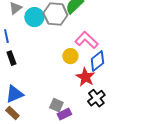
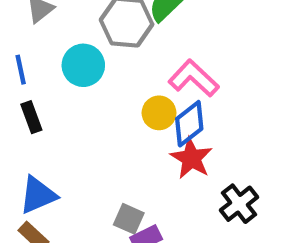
cyan circle: (34, 17) -> (83, 65), moved
blue diamond: (97, 61) -> (189, 124), moved
black cross: (96, 98) -> (239, 204), moved

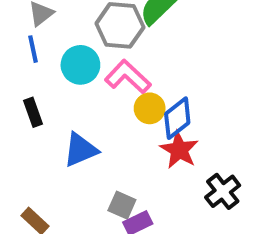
blue line: (21, 70) -> (33, 49), moved
pink L-shape: (194, 78) -> (128, 77), moved
blue triangle: (38, 195) -> (80, 150), moved

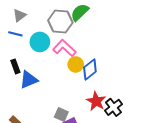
blue line: (33, 49) -> (15, 34), turned -64
blue triangle: (80, 150) -> (29, 80), moved
red star: (179, 150) -> (96, 101), moved

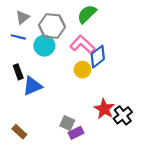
gray hexagon: (60, 22) -> (52, 26), moved
pink L-shape: (64, 48) -> (82, 45), moved
blue diamond: (90, 70) -> (98, 57), moved

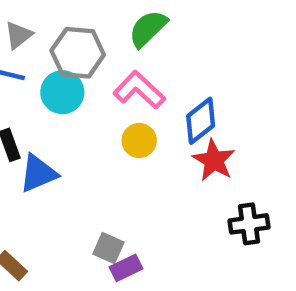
blue diamond: (98, 57) -> (201, 121), moved
red star: (104, 109) -> (214, 160), moved
black cross: (123, 115) -> (249, 224), moved, turned 30

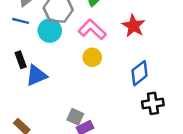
blue diamond: (201, 121) -> (140, 73), moved
red star: (214, 160) -> (133, 26), moved

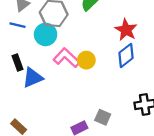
pink L-shape: (92, 29) -> (67, 58), moved
blue diamond: (140, 73) -> (126, 55), moved
gray square: (75, 117) -> (103, 117), moved

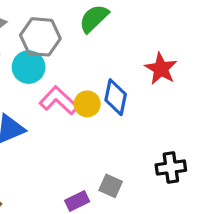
red star: (126, 30) -> (161, 69), moved
blue diamond: (126, 55) -> (116, 97), moved, turned -40

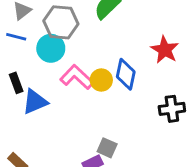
black cross: (171, 168) -> (172, 109), moved
gray square: (111, 186) -> (107, 148), moved

